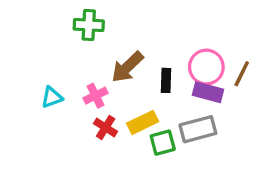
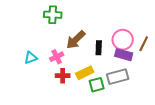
red cross: (106, 127) -> (63, 76), turned -32

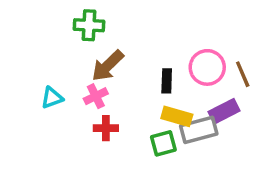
brown arrow: (76, 40) -> (108, 66), moved
brown line: (144, 44) -> (243, 74), turned -49
purple rectangle: (124, 55) -> (224, 111), moved, turned -42
yellow rectangle: (85, 73) -> (177, 116), moved, turned 42

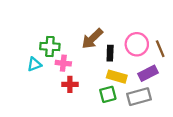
green cross: (89, 25) -> (50, 46), moved
brown arrow: (108, 66) -> (92, 39), moved
pink cross: (96, 96) -> (63, 63), turned 32
gray rectangle: (199, 130) -> (139, 97), moved

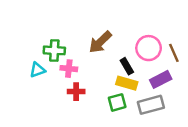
black rectangle: (110, 53) -> (127, 66), moved, turned -32

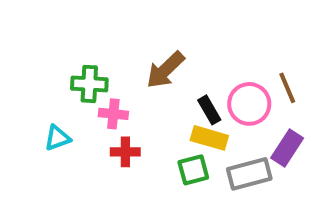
pink circle: (149, 48) -> (249, 104), moved
cyan triangle: (37, 70) -> (57, 138), moved
purple rectangle: (161, 79) -> (287, 148), moved, turned -30

